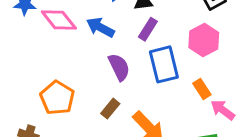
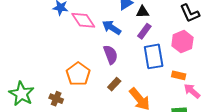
purple semicircle: (119, 67) -> (111, 55), moved
orange rectangle: (202, 89) -> (179, 75), turned -48

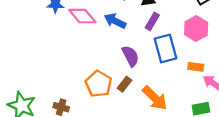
purple semicircle: (111, 55) -> (130, 56), moved
orange pentagon: (78, 74) -> (99, 84), moved

